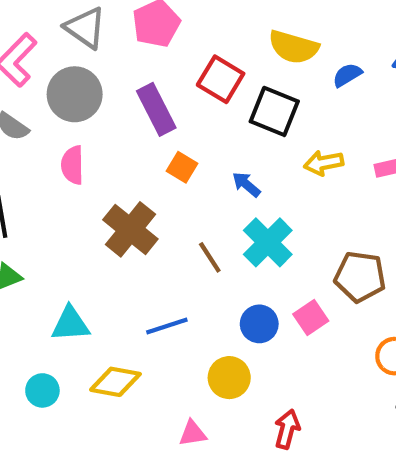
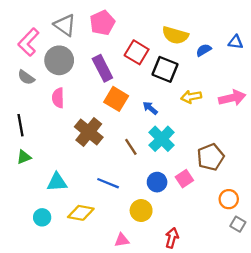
orange square: (182, 167) -> (116, 99), size x1.5
brown pentagon: (360, 277) -> (211, 157), turned -30
blue line: (167, 326) -> (108, 183), turned 40

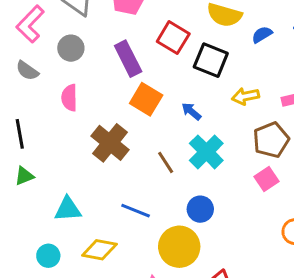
gray circle: (59, 60) -> (71, 48), size x0.7
brown pentagon: (211, 157) -> (271, 140), moved
pink square: (184, 179) -> (266, 179), moved
yellow circle: (141, 211) -> (179, 247), size x1.4

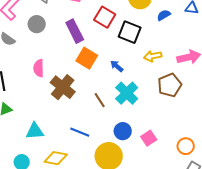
pink semicircle: (69, 98) -> (39, 68), moved
pink square: (266, 179) -> (149, 138), moved

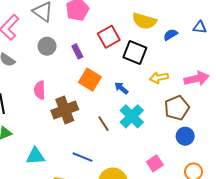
red square: (105, 17) -> (109, 37), turned 30
gray circle: (37, 24) -> (47, 46), moved
purple rectangle: (75, 31) -> (77, 51), size x0.6
brown cross: (63, 87) -> (65, 110), turned 30
blue circle: (123, 131) -> (185, 136), moved

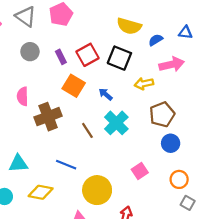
red square: (109, 37) -> (87, 55), moved
pink arrow: (197, 79) -> (172, 64), moved

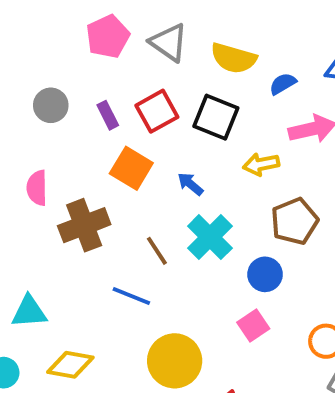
gray triangle: (26, 16) -> (169, 42), moved
blue circle: (171, 143) -> (265, 274), moved
blue line: (66, 165) -> (131, 296), moved

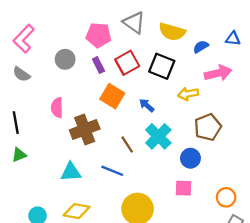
pink pentagon: (108, 37) -> (98, 35), moved, turned 30
cyan triangle: (29, 312) -> (71, 172), moved
pink square: (253, 325) -> (184, 188), turned 36

